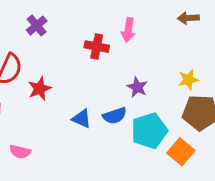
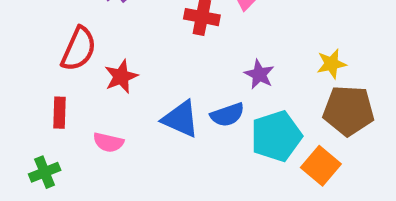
blue triangle: (82, 119) -> (181, 119), size x1.4
pink semicircle: (20, 152) -> (108, 142), moved

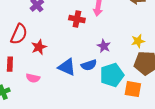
orange square: (321, 166) -> (133, 89), turned -30

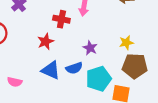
red star: (39, 47) -> (45, 42), moved

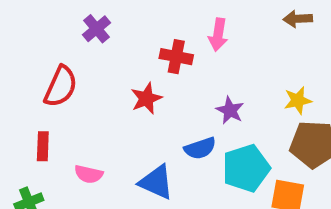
blue triangle: (51, 70) -> (156, 182), moved

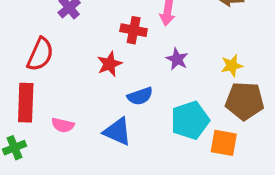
purple star: (230, 110) -> (177, 59), moved
red rectangle: (43, 146) -> (26, 103), size x1.6
blue semicircle: (200, 148) -> (140, 96), moved

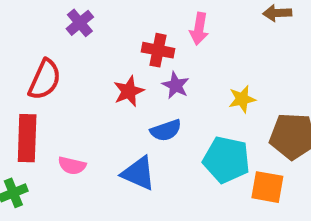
purple star: (177, 59) -> (176, 85), moved
yellow star: (232, 66) -> (242, 99), moved
cyan pentagon: (190, 120) -> (226, 160), turned 30

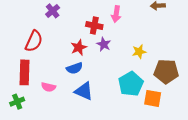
blue semicircle: (166, 130) -> (75, 68), moved
cyan pentagon: (226, 160) -> (131, 84), turned 30

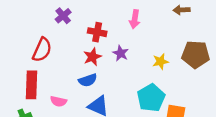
red cross: (94, 26) -> (97, 32), moved
brown pentagon: (166, 71) -> (196, 54), moved

